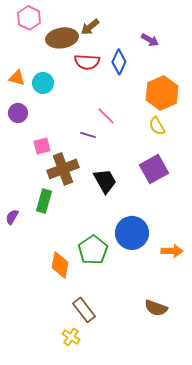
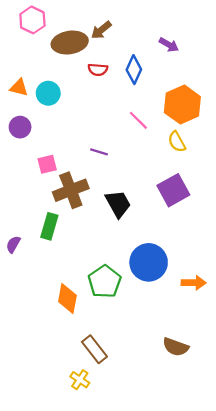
red semicircle: (87, 62) -> (98, 70), size x0.7
pink line: (106, 116) -> (138, 120), moved

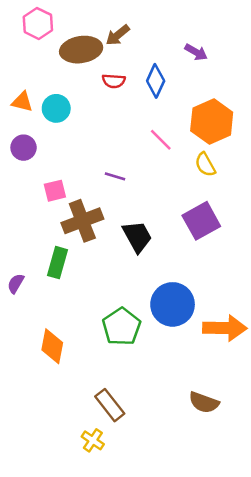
orange arrow: (194, 283) -> (225, 328), size x1.5
orange diamond: (67, 298) -> (52, 346), moved

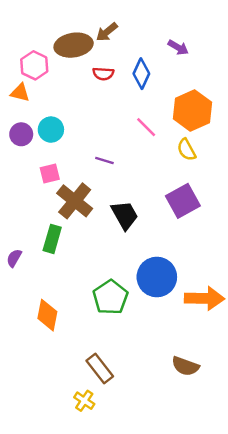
pink hexagon: (38, 23) -> (34, 65), moved
cyan circle: (56, 108) -> (51, 130), moved
brown cross: (82, 221) -> (75, 201), turned -30

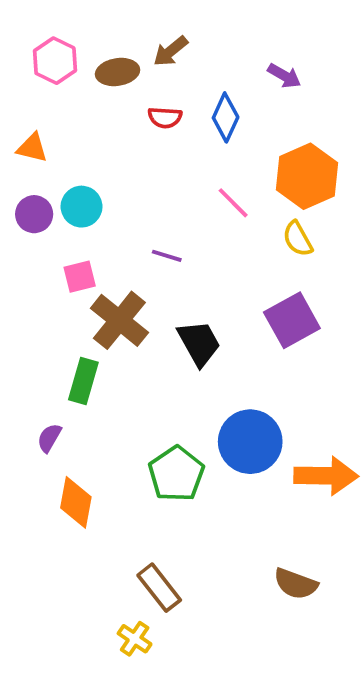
brown ellipse: (74, 45) -> (118, 72), size x0.7
pink hexagon: (34, 65) -> (55, 61), moved
purple semicircle: (14, 258) -> (49, 438), moved

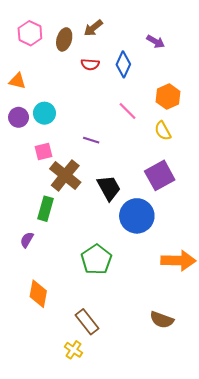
brown ellipse: (118, 72) -> (64, 39), turned -65
orange hexagon: (307, 176) -> (168, 97), size x0.7
blue circle: (250, 442) -> (137, 216), moved
orange diamond: (76, 502) -> (38, 294), moved

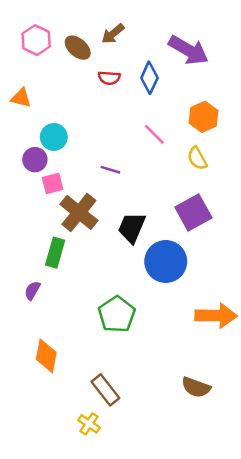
brown ellipse: (64, 39) -> (78, 48), turned -65
purple arrow: (156, 42) -> (188, 50), size x1.8
purple circle: (19, 117) -> (35, 160), moved
black trapezoid: (109, 188) -> (132, 228), turned -128

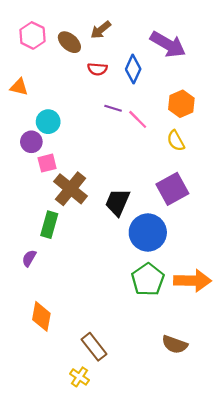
purple line: (110, 170) -> (113, 108), moved
green pentagon: (117, 314) -> (148, 280), moved

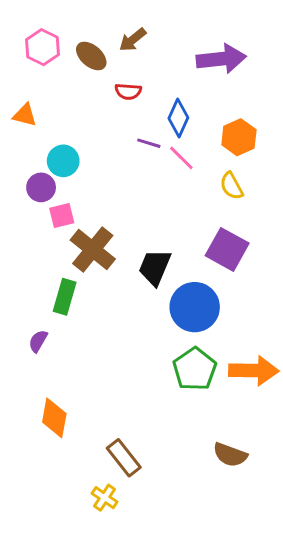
purple arrow: (168, 44) -> (221, 59), turned -36
blue diamond: (133, 69) -> (178, 118), moved
purple square: (172, 189) -> (227, 249), turned -32

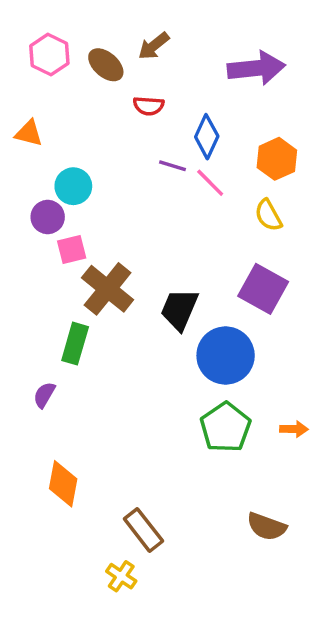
orange arrow: (254, 371) -> (294, 429), size x0.5

